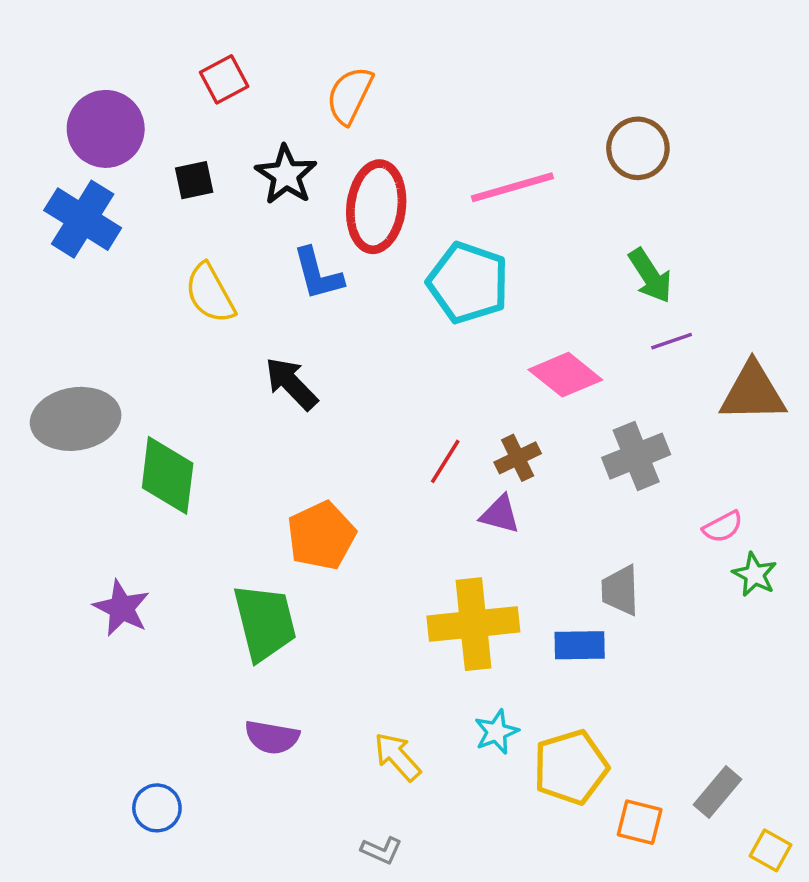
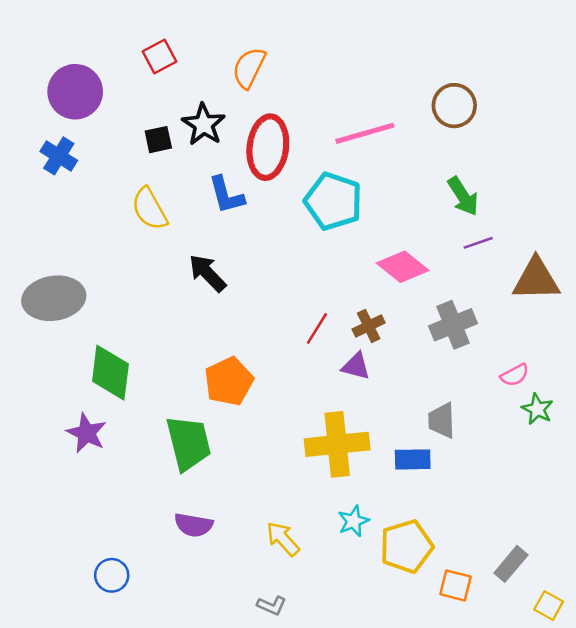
black square: (194, 180) -> (158, 140), moved
blue cross: (83, 219) -> (59, 156), size x0.7
green diamond: (168, 475) -> (110, 373), moved

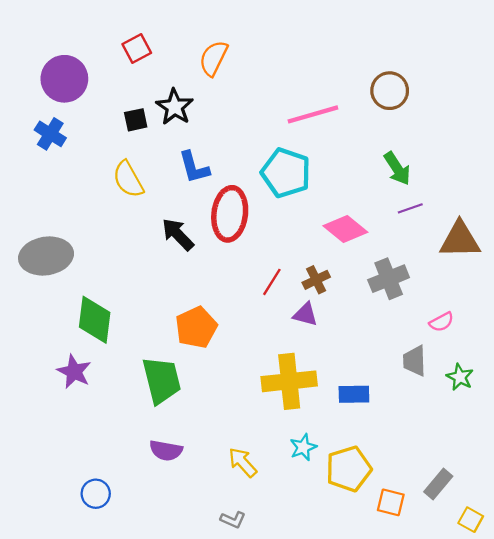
red ellipse: (268, 147) -> (230, 214), moved
green star: (537, 409) -> (460, 377), moved
gray trapezoid: (442, 420) -> (414, 361), moved

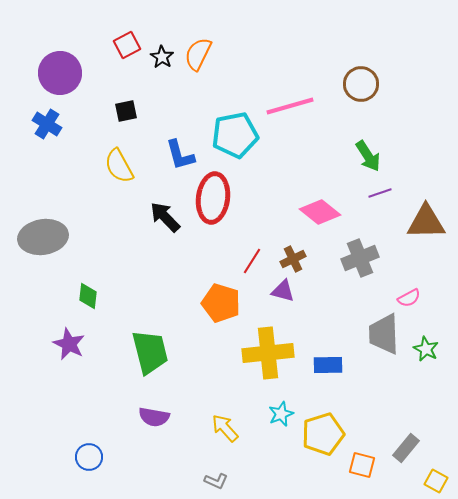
black star: (175, 107) -> (162, 57), moved, size x0.7
cyan pentagon: (286, 173) -> (235, 135), moved, turned -30
green diamond: (95, 320) -> (88, 296), size x0.6
orange pentagon: (196, 327) -> (221, 303), moved, turned -30
gray trapezoid: (414, 361) -> (384, 334), size x1.4

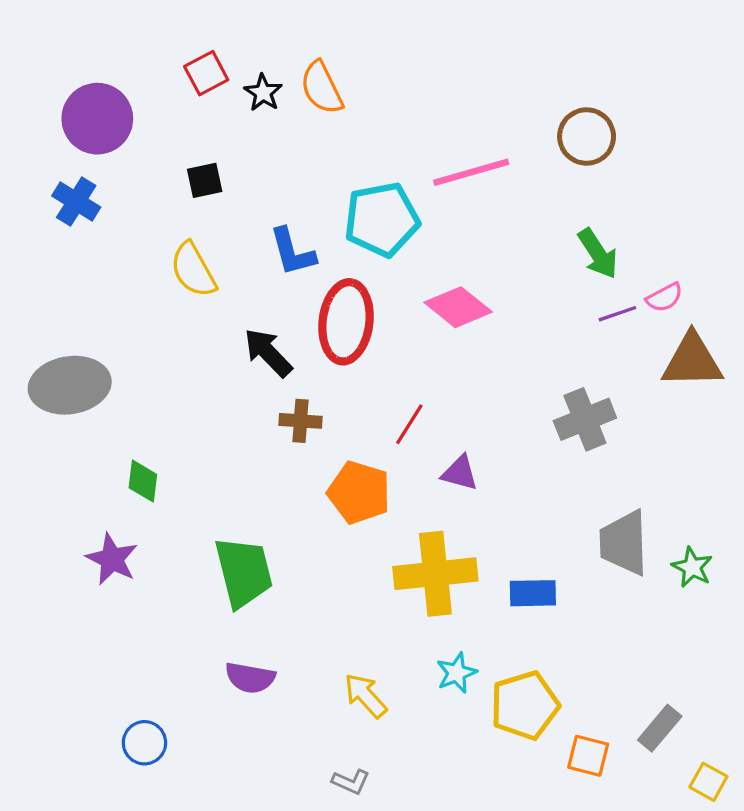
orange semicircle: (198, 54) -> (322, 88), turned -52
pink diamond: (320, 212) -> (458, 307), moved
brown cross: (293, 259) -> (300, 421), moved, turned 30
pink semicircle: (409, 298) -> (665, 297), moved

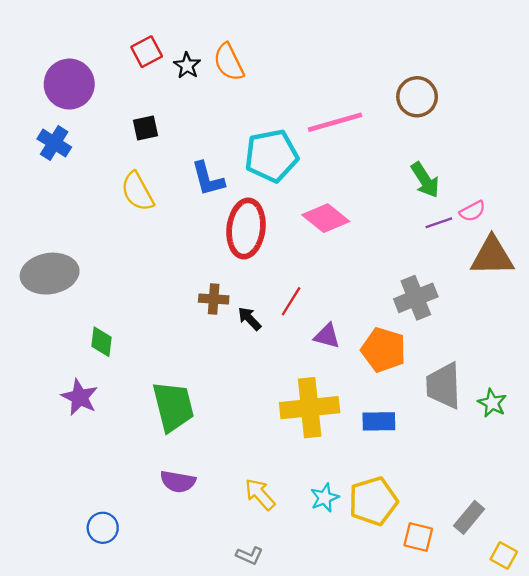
black arrow: (268, 353) -> (249, 319), moved, size x0.7
orange pentagon: (359, 492) -> (384, 350), moved
cyan star: (457, 673) -> (325, 498), moved

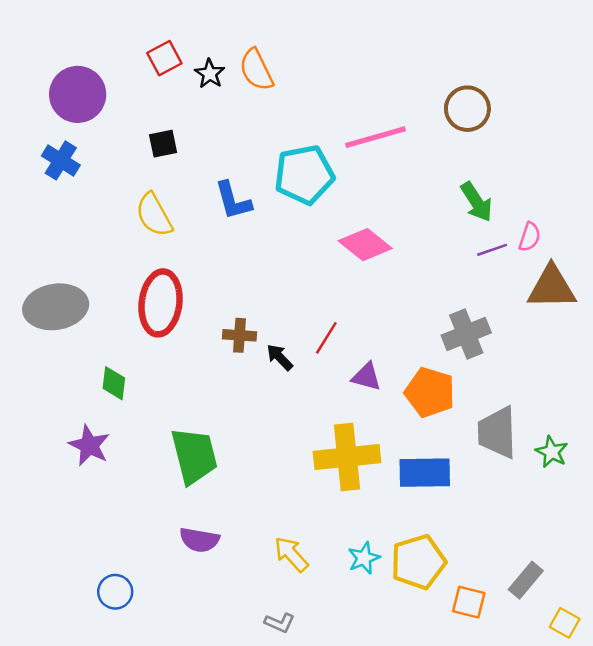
pink semicircle: (472, 211) -> (530, 237), turned -44
red ellipse: (246, 228) -> (161, 303), moved
blue rectangle: (379, 421) -> (425, 473), size x1.4

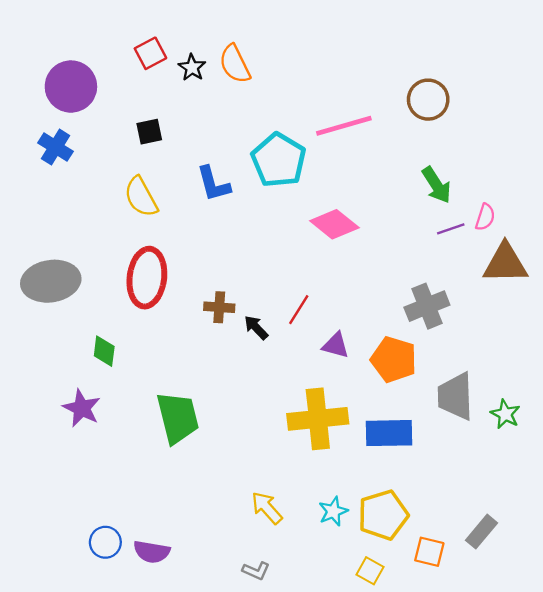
cyan pentagon: (304, 175) -> (279, 160), turned -30
purple semicircle: (199, 540) -> (152, 552), moved
yellow square: (565, 623) -> (370, 571), moved

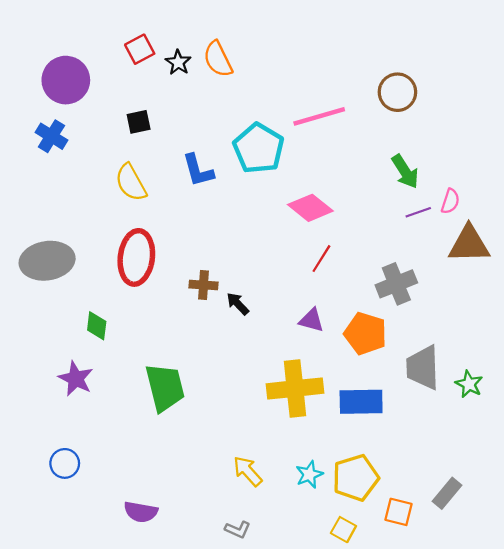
red line: (299, 310) -> (321, 259), moved
blue circle: (105, 542) -> (65, 463), moved

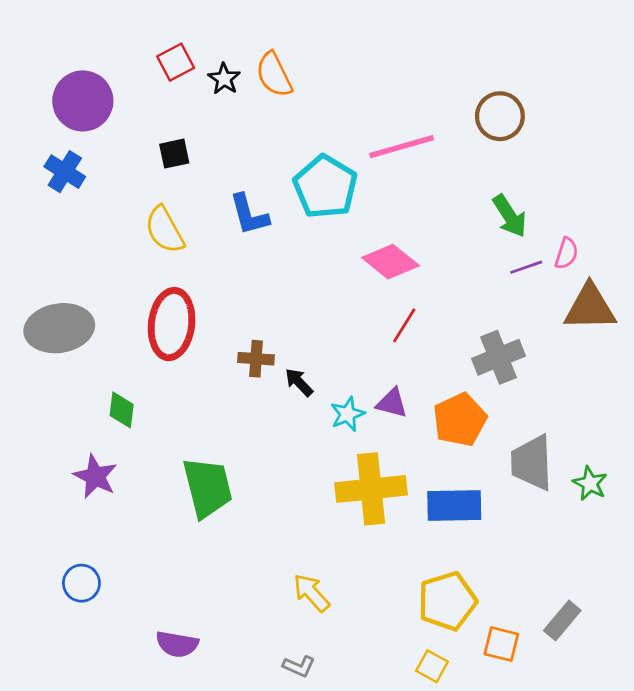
orange pentagon: (365, 333) -> (460, 420), turned 30
cyan star: (309, 474) -> (347, 414), moved

